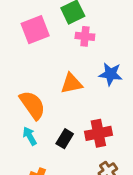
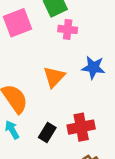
orange triangle: (71, 83) -> (54, 77), turned -35

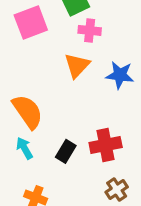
orange triangle: (54, 77) -> (77, 65), moved

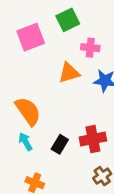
pink cross: (90, 30) -> (90, 48), moved
orange triangle: (77, 65) -> (69, 73), turned 30

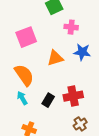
pink square: (31, 37) -> (26, 37), moved
orange triangle: (69, 73) -> (55, 58), moved

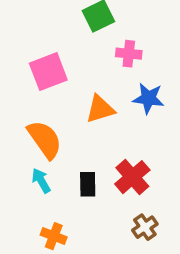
red cross: (73, 96) -> (132, 177), turned -30
black rectangle: (48, 100) -> (88, 184), turned -32

